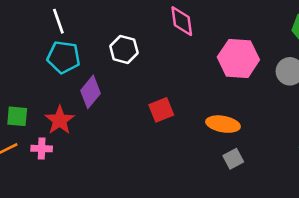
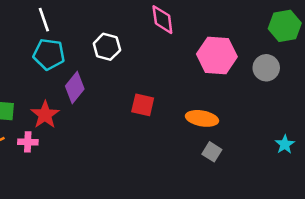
red square: (161, 110) -> (143, 105), turned 35
gray square: (233, 159) -> (212, 152), turned -30

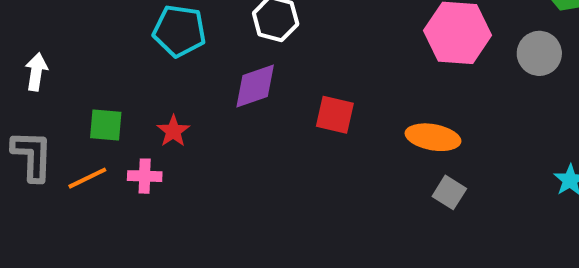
purple diamond: (75, 88) -> (255, 86), moved, turned 32
red star: (45, 115) -> (173, 131), size x0.7

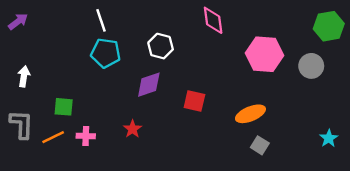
red star: (173, 131) -> (133, 129), moved
orange ellipse: (433, 137) -> (250, 114), turned -32

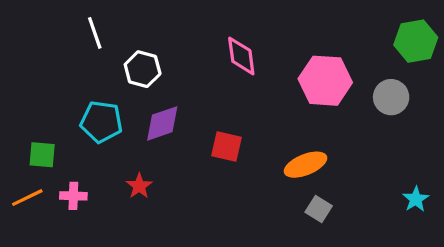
pink diamond: (213, 20) -> (241, 56), moved
white hexagon: (161, 46) -> (143, 69), moved
cyan pentagon: (106, 53) -> (101, 122), moved

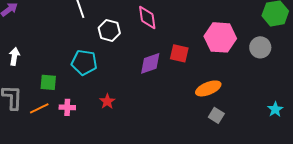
pink diamond: (241, 56) -> (147, 17), moved
purple diamond: (162, 123) -> (150, 63), moved
red square: (226, 146) -> (179, 53), moved

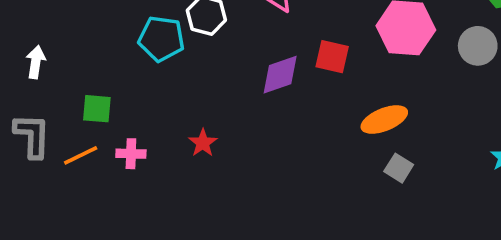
cyan pentagon: (84, 62) -> (161, 39), moved

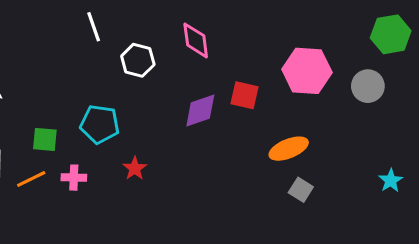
cyan pentagon: (161, 39) -> (100, 124), moved

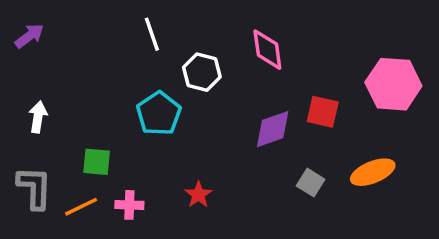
cyan pentagon: (100, 124) -> (159, 114), moved, turned 30
gray square: (301, 190) -> (311, 183), moved

